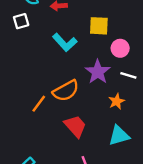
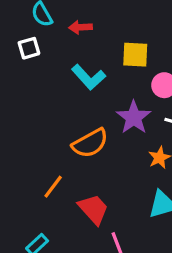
orange line: (39, 104) -> (53, 187), moved
red trapezoid: (75, 126) -> (93, 209), moved

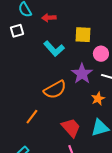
red trapezoid: (93, 209) -> (71, 128), moved

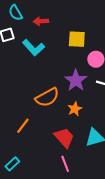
cyan L-shape: (54, 49) -> (33, 48), moved
orange star: (98, 99) -> (75, 109), moved

